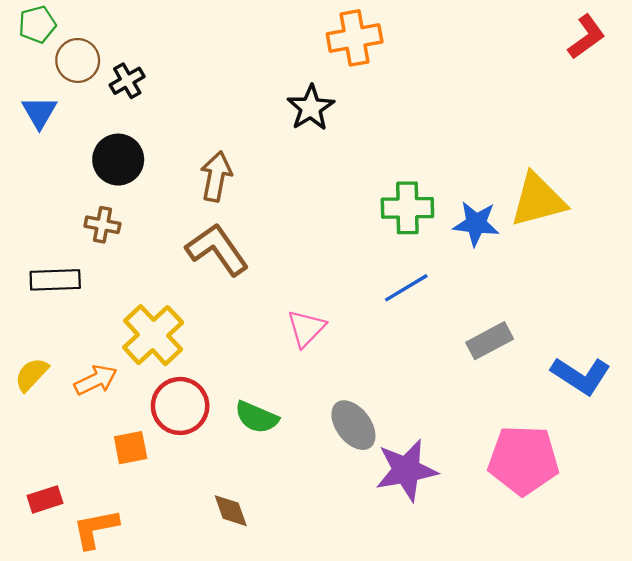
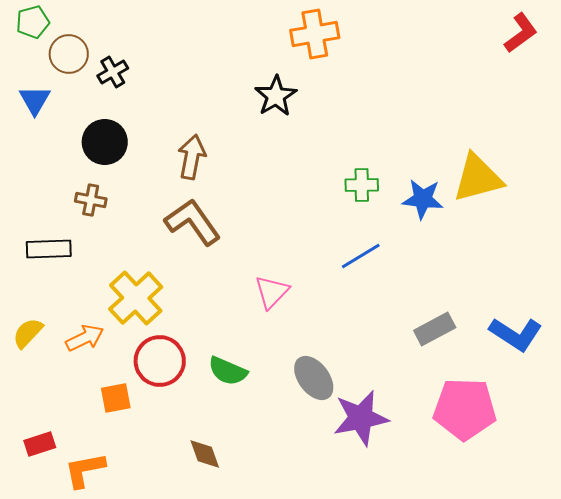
green cross: (407, 208) -> (362, 185), size x0.7
gray rectangle: (490, 341) -> (435, 329), moved

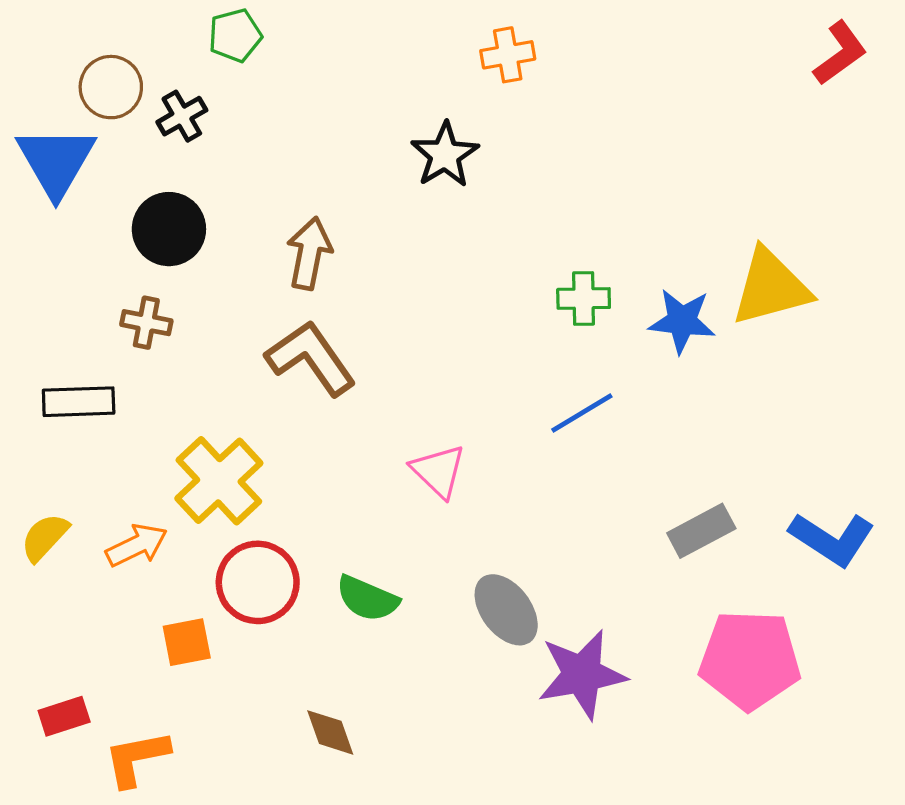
green pentagon: (33, 22) -> (235, 35), moved
orange cross: (315, 34) -> (508, 55), size x0.7
blue triangle: (35, 100) -> (56, 161), size x1.6
pink triangle: (272, 292) -> (438, 471), turned -30

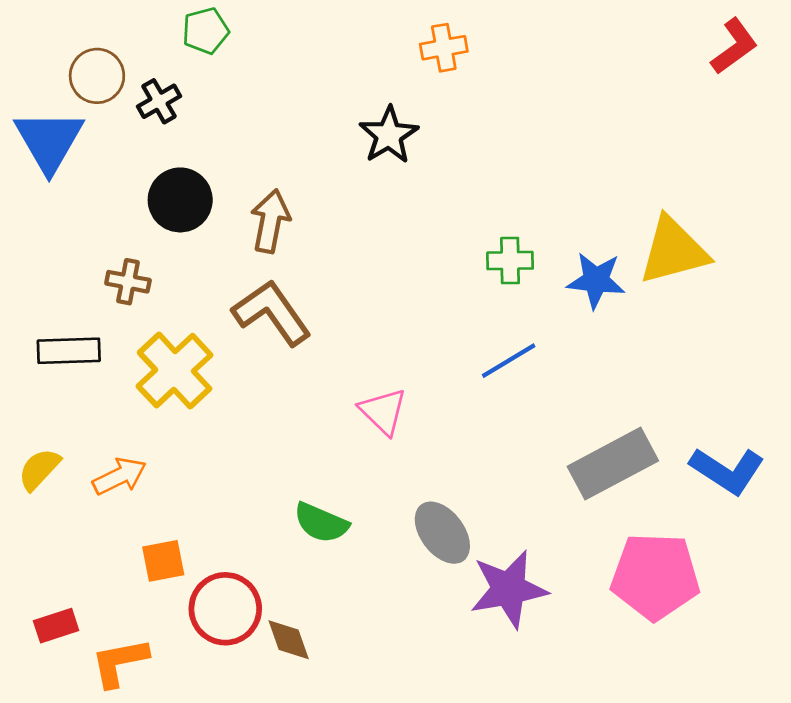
black circle: (169, 229) -> (180, 200), moved
yellow cross: (219, 481) -> (175, 371), moved
gray rectangle: (701, 531) -> (613, 464), size x1.5
red circle: (258, 582) -> (225, 609), moved

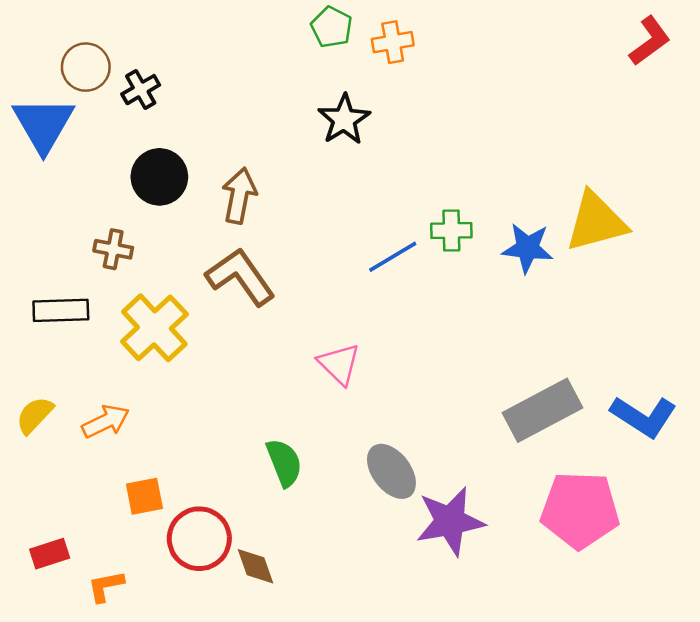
green pentagon: (206, 31) -> (332, 27), moved, turned -30
blue line: (509, 361) -> (393, 257), moved
green semicircle: (321, 523) -> (284, 463), turned -135
orange L-shape: (120, 662) -> (106, 586), size x0.7

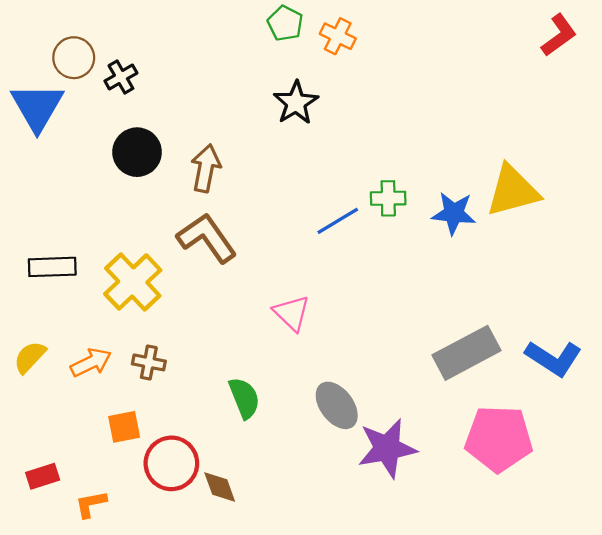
orange cross: (393, 42) -> (338, 36), turned 36
brown cross: (113, 249) -> (149, 362), moved

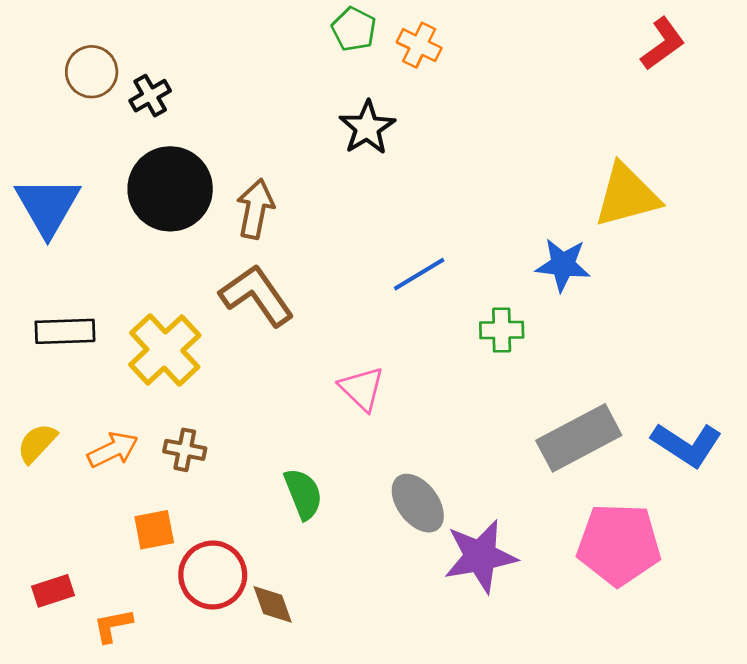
red L-shape: (559, 35) -> (663, 44), moved
blue triangle: (37, 107) -> (48, 206), moved
black circle: (137, 152) -> (170, 189), size x1.4
yellow triangle: (513, 191) -> (627, 196), moved
green cross: (388, 198) -> (502, 330), moved

